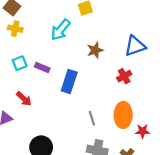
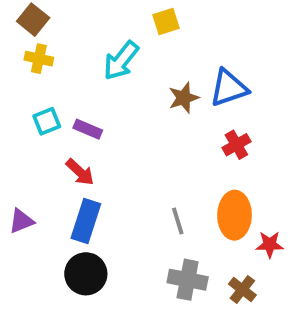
blue triangle: (135, 46) -> (229, 88), moved
blue rectangle: (69, 82) -> (86, 221), moved
red arrow: (24, 99) -> (80, 172), moved

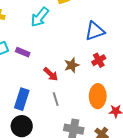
brown star: (184, 98) -> (72, 65), moved
red arrow: (80, 172) -> (51, 74), moved
gray line: (178, 221) -> (56, 99), moved

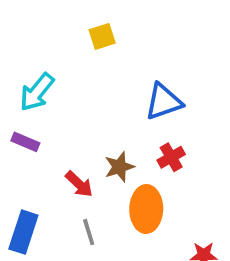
cyan arrow: (40, 17) -> (37, 92), moved
orange ellipse: (98, 96) -> (146, 209), moved

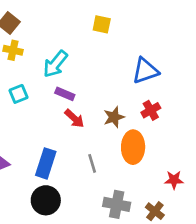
yellow square: (102, 36) -> (102, 24), turned 30
purple rectangle: (25, 142) -> (65, 94), moved
red arrow: (79, 184) -> (74, 118), moved

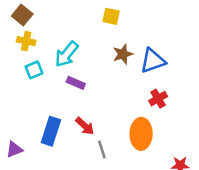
cyan square: (18, 94) -> (34, 70), moved
brown star: (114, 117) -> (123, 54), moved
red arrow: (74, 118) -> (85, 126), moved
blue rectangle: (46, 163) -> (51, 131), moved

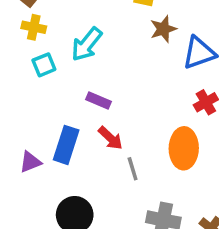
brown star: (123, 54) -> (163, 29), moved
purple rectangle: (76, 83) -> (99, 101), moved
purple triangle: (14, 150) -> (30, 162), moved

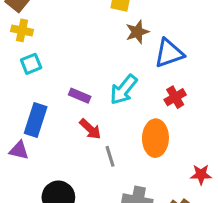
cyan arrow: (87, 44) -> (124, 90), moved
blue rectangle: (66, 145) -> (36, 120), moved
purple triangle: (30, 162) -> (19, 150), turned 35

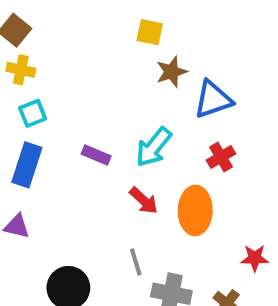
blue rectangle: (36, 120) -> (27, 165), moved
red arrow: (90, 129) -> (144, 201), moved
gray line: (110, 156) -> (136, 262), moved

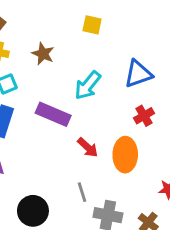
brown star: (171, 72) -> (43, 54), moved, turned -30
cyan arrow: (154, 147) -> (88, 85), moved
purple rectangle: (96, 155) -> (53, 114), size x1.6

